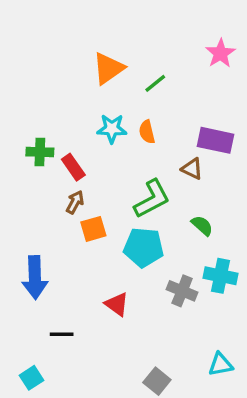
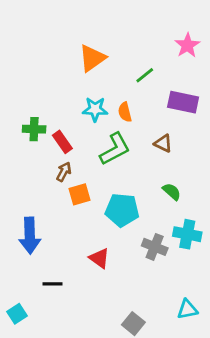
green line: (155, 83) -> (145, 75), moved
purple rectangle: (215, 140) -> (183, 102), moved
green L-shape: (152, 199) -> (115, 149), moved
cyan square: (32, 378) -> (17, 314), moved

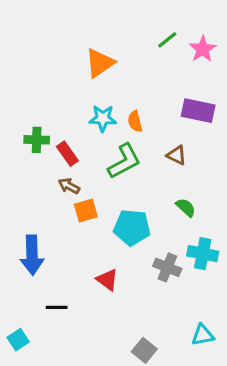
green line: (145, 75) -> (167, 40), moved
brown arrow: (64, 172) -> (69, 186), turned -90

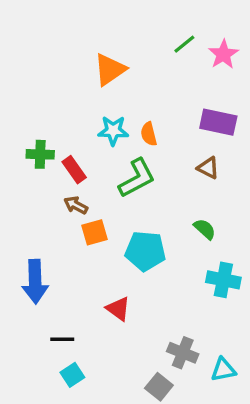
brown triangle: (177, 155) -> (208, 168), moved
gray cross: (167, 267) -> (183, 353), moved
cyan square: (18, 340) -> (72, 375), moved

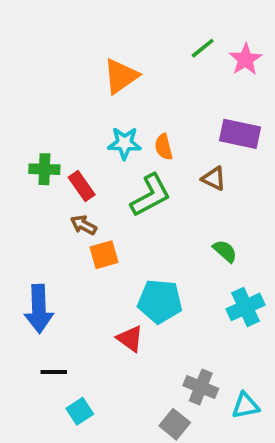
brown triangle: (208, 168) -> (214, 178), moved
cyan pentagon: (145, 251) -> (160, 301), moved
cyan cross: (223, 280) -> (245, 307), turned -36
black line: (62, 339) -> (54, 372), moved

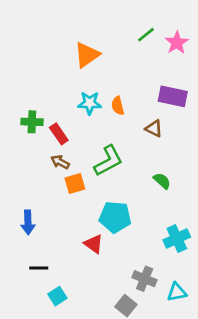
green L-shape: (151, 195) -> (108, 161), moved
cyan cross: (245, 307) -> (177, 238), moved
blue arrow: (39, 309) -> (28, 222), size x0.7

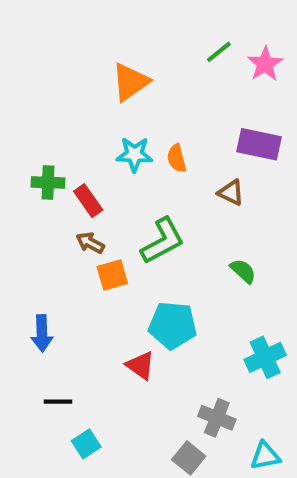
cyan triangle: (177, 292) -> (265, 456), moved

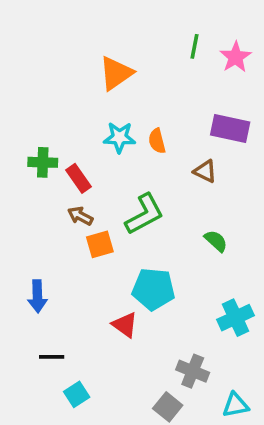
green line: (219, 52) -> (194, 46), turned -40

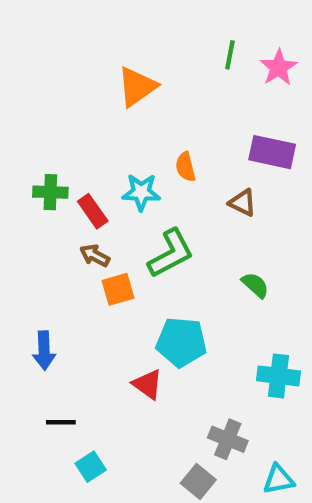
cyan star: (120, 137) -> (141, 192), moved
cyan cross: (236, 318) -> (278, 376), turned 32

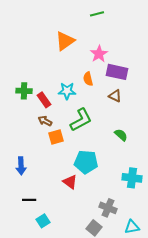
green line: (230, 55) -> (97, 14), moved, turned 64
pink star: (278, 68) -> (99, 54), moved
purple rectangle: (272, 152) -> (117, 72), moved

